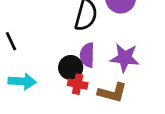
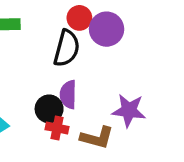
purple star: (125, 58) -> (129, 110), moved

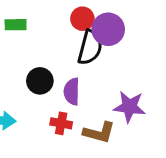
black semicircle: (67, 48) -> (90, 47), moved
black circle: (49, 109) -> (40, 81), moved

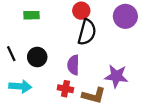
purple circle: (108, 29) -> (125, 16), moved
black circle: (40, 81) -> (37, 57), moved

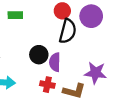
purple circle: (125, 16) -> (91, 16), moved
black circle: (37, 57) -> (39, 55), moved

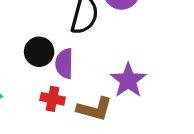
purple star: (95, 73) -> (128, 80), turned 30

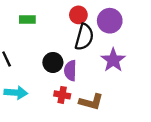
purple star: (128, 80) -> (113, 60), moved

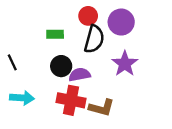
green rectangle: (27, 20) -> (55, 34), moved
purple semicircle: (70, 71) -> (80, 75), turned 78
red cross: (62, 95) -> (71, 100), size x1.6

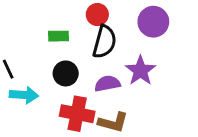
purple circle: (121, 22) -> (153, 22), moved
purple semicircle: (80, 75) -> (107, 84), moved
cyan arrow: (22, 98) -> (24, 95), moved

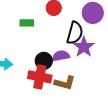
black semicircle: (104, 42) -> (75, 33), moved
black circle: (66, 73) -> (44, 61), moved

